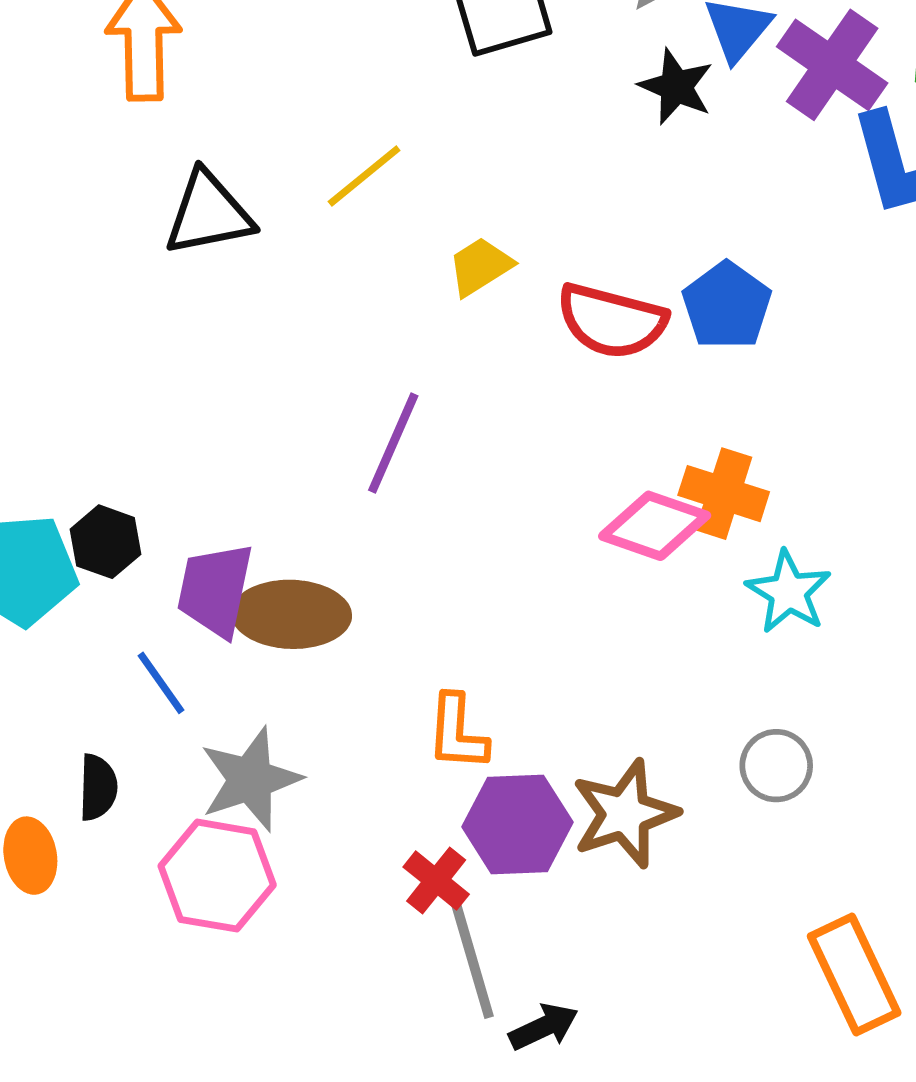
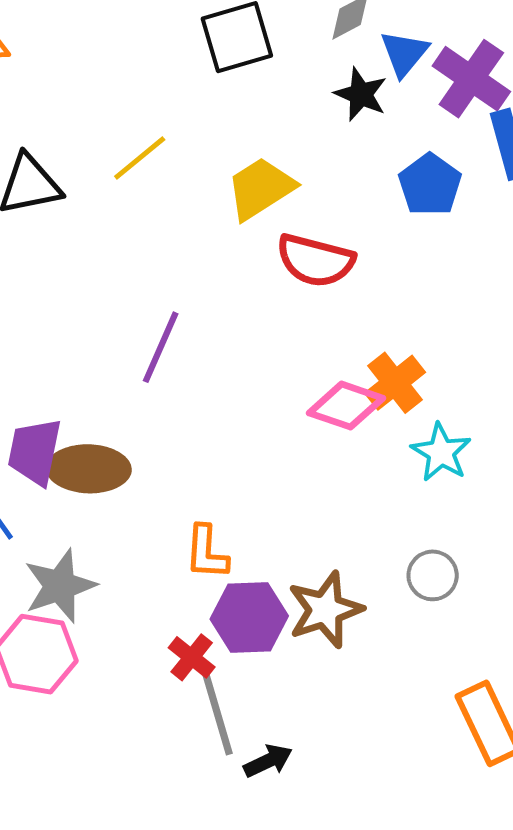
yellow trapezoid: (480, 266) -> (261, 188), moved, size x1.5
blue pentagon: (727, 306) -> (430, 185), moved
orange cross: (724, 494) -> (395, 383), turned 34

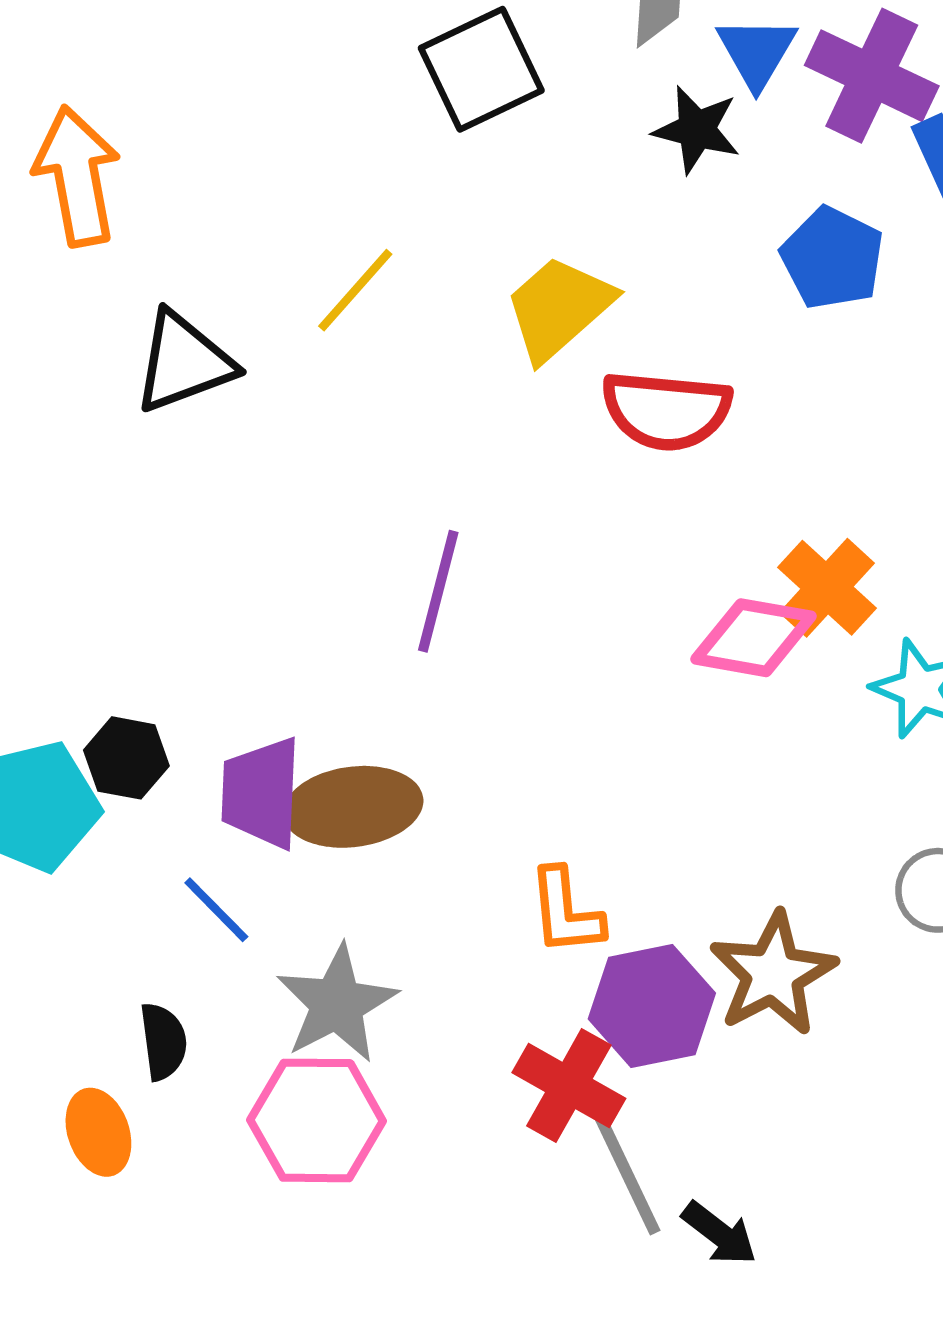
red cross: (192, 657) -> (569, 1085), size x1.4
black arrow: (268, 761) -> (719, 1233), turned 72

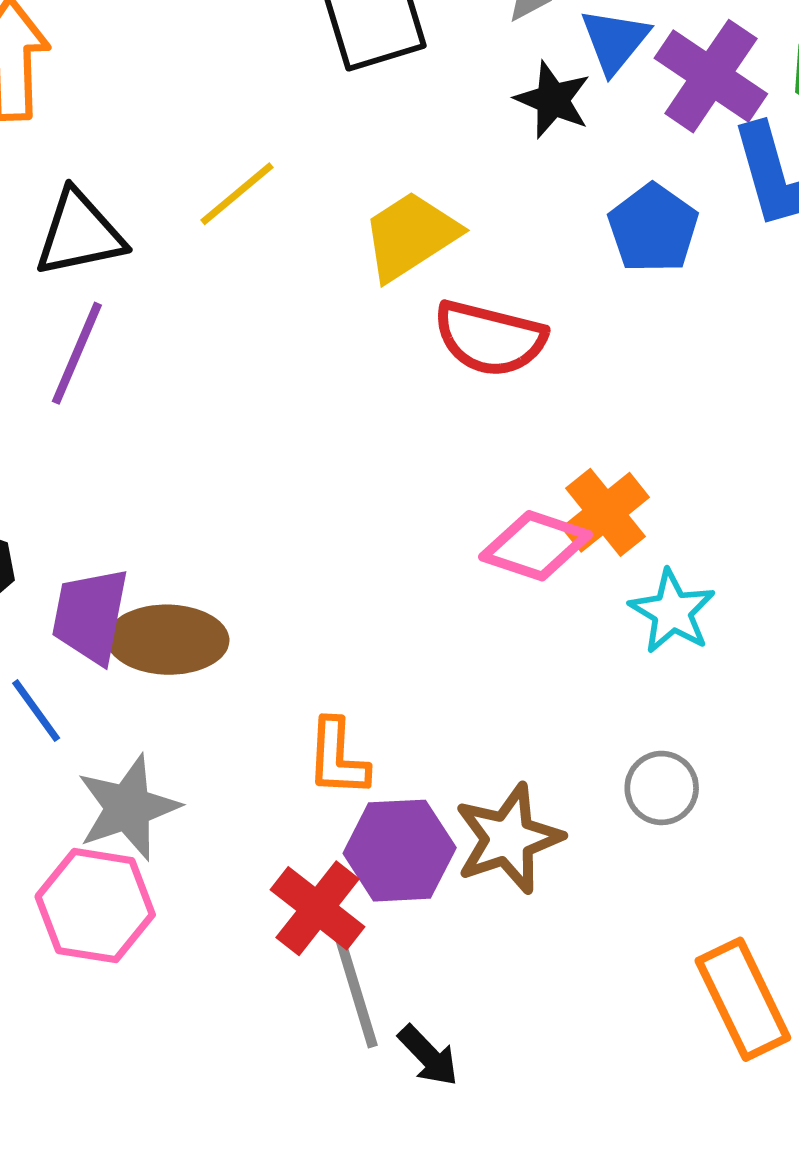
purple line: (438, 591) -> (77, 353), moved

